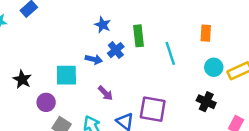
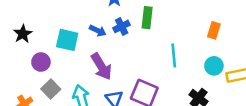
cyan line: (170, 53) -> (174, 56), moved
purple arrow: (105, 93) -> (101, 67), size x1.6

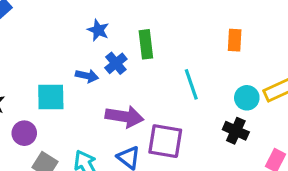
cyan circle: (214, 66) -> (247, 98), moved
purple arrow: (101, 67) -> (124, 117), moved, turned -36

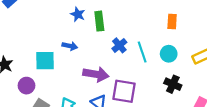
green rectangle: (146, 44) -> (99, 21), moved
blue cross: (116, 63) -> (119, 45), moved
cyan circle: (247, 98) -> (169, 54), moved

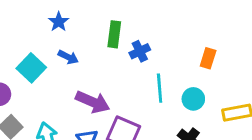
blue star: (78, 14) -> (59, 22), moved
blue cross: (119, 45) -> (140, 51), moved
cyan square: (45, 61) -> (31, 68), turned 30

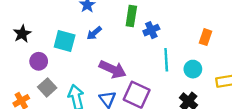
blue arrow: (68, 57) -> (94, 33), turned 112
cyan square: (31, 68) -> (65, 41), turned -30

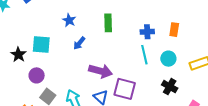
blue cross: (151, 30) -> (147, 32), moved, turned 32
cyan square: (65, 41) -> (41, 44), moved

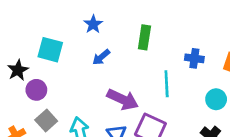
black star: (18, 55) -> (18, 70), moved
cyan line: (144, 55) -> (167, 84), moved

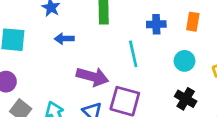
blue arrow: (101, 57) -> (64, 39), turned 48

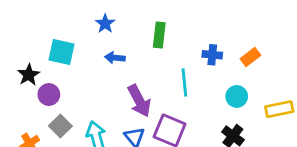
orange rectangle: (193, 22) -> (250, 57), turned 36
purple arrow: (92, 77) -> (139, 101), turned 40

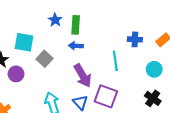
green rectangle: (159, 35) -> (76, 25), moved
blue arrow: (115, 58) -> (76, 46), moved
gray square: (60, 126) -> (44, 59), moved

